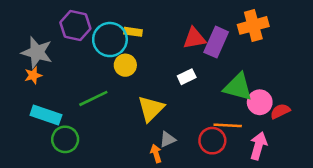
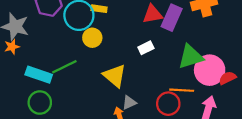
green triangle: (238, 87) -> (191, 57), turned -32
pink circle: (260, 102) -> (210, 70), size x1.4
yellow triangle: (151, 109) -> (115, 76), turned -35
cyan rectangle: (46, 115) -> (39, 75), moved

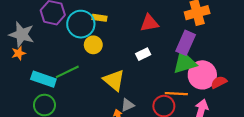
purple rectangle: (172, 18) -> (186, 43), moved

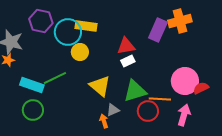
yellow rectangle: (100, 18) -> (86, 26), size x1.5
red triangle: (149, 23) -> (126, 46), moved
purple rectangle: (186, 43) -> (158, 30), moved
green triangle: (185, 62) -> (135, 91), moved

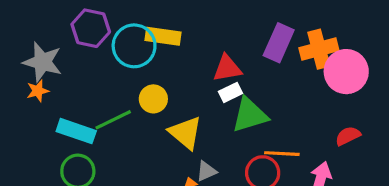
orange cross: (180, 21) -> (319, 49), moved
yellow circle: (80, 52) -> (153, 99), moved
pink circle: (185, 81) -> (346, 72), moved
green triangle: (135, 91) -> (250, 115), moved

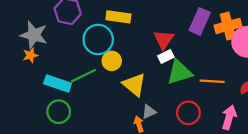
cyan circle: (134, 46) -> (98, 39), moved
red triangle: (227, 68) -> (164, 39), turned -45
orange line: (282, 154) -> (212, 81), moved

